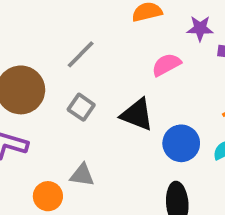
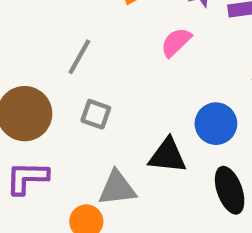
black triangle: (137, 114) -> (168, 156), moved
gray triangle: (82, 175) -> (117, 188), size x1.4

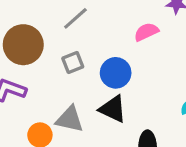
gray square: (96, 114) -> (73, 63), turned 30
blue circle: (216, 124) -> (116, 73), moved

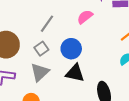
gray line: (75, 18) -> (47, 24), moved
gray triangle: (70, 119) -> (40, 72), moved, turned -42

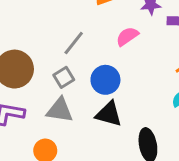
gray triangle: (40, 72) -> (60, 110), turned 48

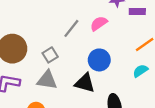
gray line: (74, 43) -> (71, 28), moved
blue circle: (105, 80) -> (99, 60), moved

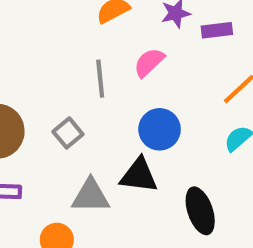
gray line: (71, 28) -> (100, 79), turned -36
gray triangle: (47, 80) -> (91, 196), moved

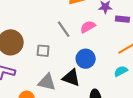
gray line: (100, 79) -> (64, 29), turned -42
gray square: (68, 133) -> (43, 51), turned 32

